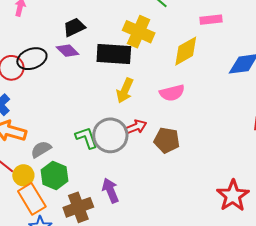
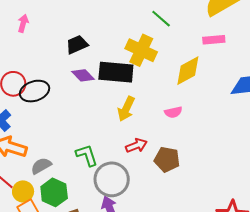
purple diamond: (68, 51) -> (83, 75), moved
black ellipse: (32, 59) -> (35, 91), moved
pink semicircle: (172, 93) -> (173, 112), size x0.7
gray circle: (110, 135) -> (112, 179), moved

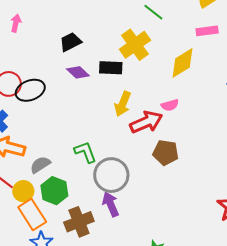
yellow cross: (141, 50) -> (135, 45), turned 32
black rectangle: (116, 72) -> (111, 68), size x0.7
red arrow: (136, 146) -> (146, 122), moved, size x1.5

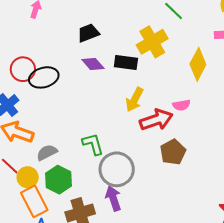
yellow diamond: (183, 63) -> (198, 64), turned -36
brown pentagon: (166, 153) -> (173, 152), turned 30

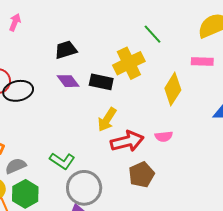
pink semicircle: (181, 105) -> (164, 136), moved
green L-shape: (93, 144) -> (62, 161), turned 135

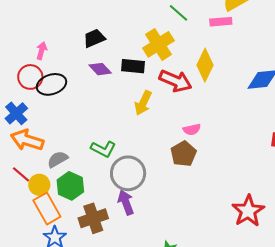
pink arrow: (15, 22) -> (42, 51), moved
pink rectangle: (202, 61) -> (221, 22), moved
pink semicircle: (164, 136) -> (192, 130), moved
red arrow: (127, 141) -> (175, 81), moved, turned 44

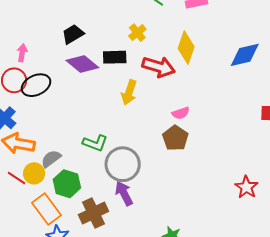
yellow cross: (158, 44) -> (137, 33), size x0.6
purple diamond: (100, 69) -> (82, 64), size x1.4
yellow circle: (39, 185) -> (34, 173), moved
red star: (248, 211) -> (246, 187), size x0.7

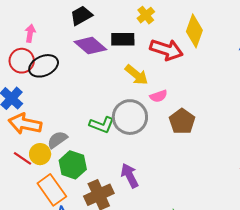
yellow arrow: (129, 92) -> (137, 75), turned -70
pink semicircle: (181, 113) -> (158, 96), moved
gray circle: (123, 164) -> (130, 117), moved

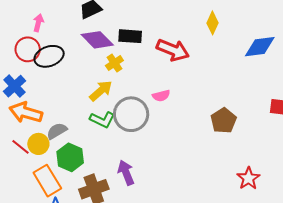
yellow cross: (146, 15) -> (114, 63), moved
yellow diamond: (194, 31) -> (213, 23), moved, size x0.7
yellow arrow: (137, 75) -> (101, 91), moved, turned -85
brown pentagon: (182, 121) -> (223, 121), moved

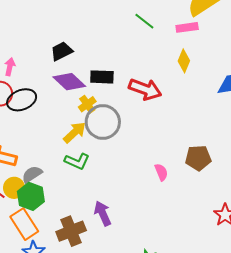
pink semicircle: (161, 96) -> (161, 172), moved, turned -96
gray circle: (131, 114) -> (103, 122), moved
brown pentagon: (223, 121) -> (198, 158), turned 30
green hexagon: (70, 157) -> (31, 196), moved

